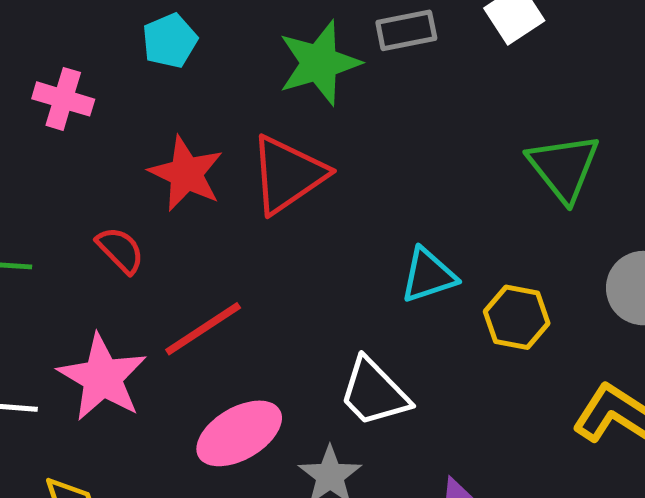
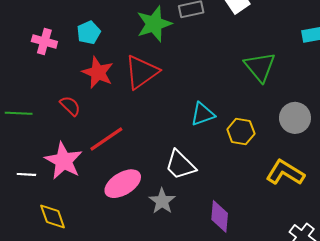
cyan pentagon: (170, 41) -> (89, 33), moved

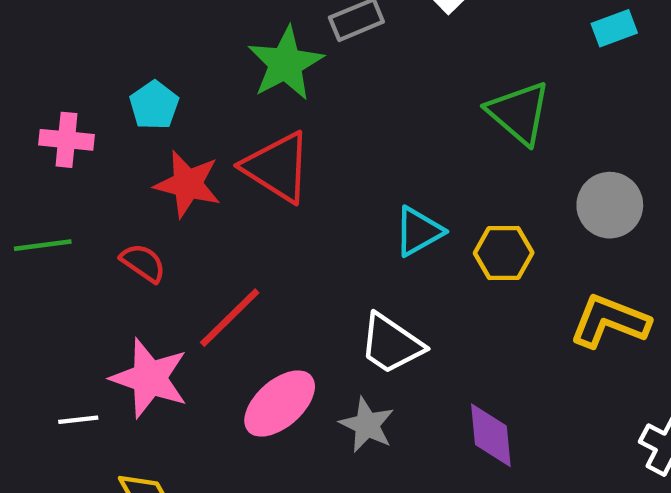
red triangle: (141, 72) -> (277, 167), turned -42
green line: (19, 113) -> (43, 245), moved

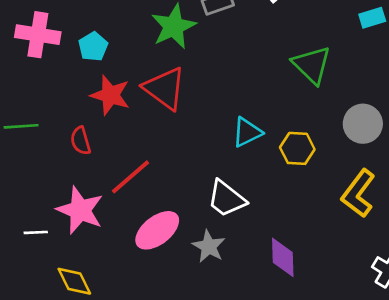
pink cross: (66, 140) -> (38, 35), moved, size x1.4
red semicircle: (143, 263) -> (81, 141), turned -144
yellow L-shape: (610, 321) -> (358, 193), turned -78

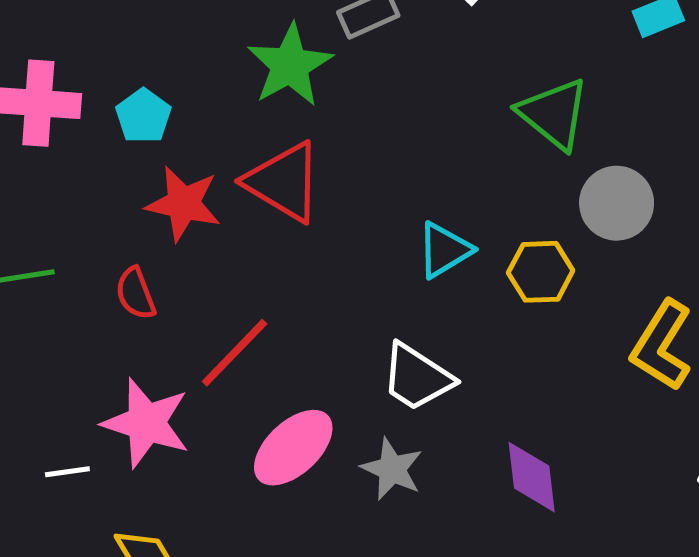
gray circle: (363, 124) -> (617, 203), moved

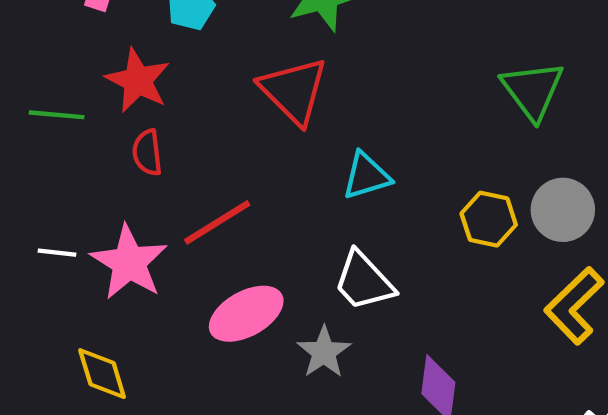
gray circle: (617, 203) -> (563, 210), moved
red star: (183, 204) -> (138, 80), moved
cyan triangle: (444, 250) -> (366, 176), moved
white line: (67, 472) -> (57, 253), moved

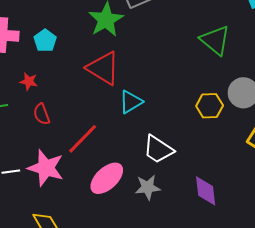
red star: (138, 80) -> (29, 81), size x0.6
cyan triangle: (366, 176) -> (131, 102), moved
gray star: (324, 352) -> (148, 187), turned -30

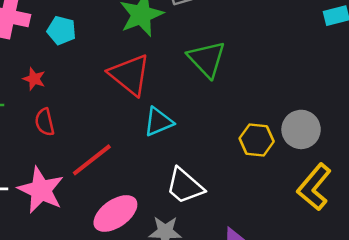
green triangle: (215, 40) -> (207, 59), moved
cyan pentagon: (45, 41) -> (61, 30), turned -30

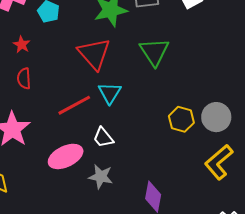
cyan triangle: (158, 122) -> (110, 93), turned -45
red line: (92, 160) -> (74, 105), moved
white trapezoid: (185, 186) -> (103, 137), moved, size x0.7

